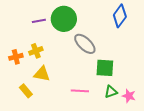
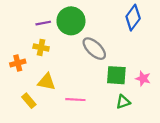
yellow cross: (36, 51) -> (41, 47), moved, turned 32
pink line: (80, 91) -> (75, 100), moved
pink star: (129, 96) -> (143, 79), moved

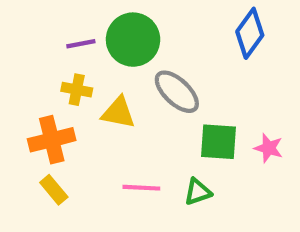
orange cross: (18, 63) -> (52, 140), moved, size x1.5
yellow triangle: (47, 82) -> (118, 113), moved
green triangle: (123, 102) -> (198, 192), moved

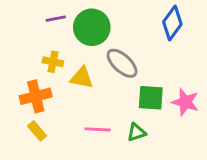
purple line: (81, 44) -> (56, 19), moved
pink star: (269, 148) -> (185, 102), size x1.4

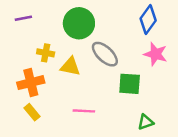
purple line: (56, 19) -> (23, 18), moved
pink star: (185, 102) -> (156, 54), moved
green triangle: (136, 132) -> (146, 122), moved

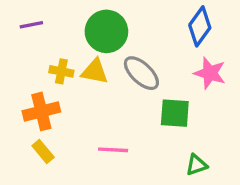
yellow triangle: (70, 66) -> (95, 71), moved

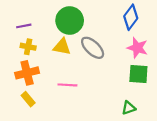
purple line: (31, 25) -> (24, 26), moved
yellow cross: (61, 71) -> (28, 47), moved
green square: (175, 113) -> (138, 74), moved
pink line: (113, 150) -> (67, 85), moved

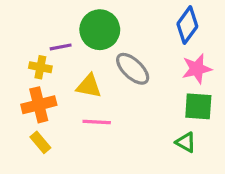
purple line: (24, 26) -> (61, 47), moved
yellow triangle: (62, 47) -> (89, 86), moved
pink star: (137, 48) -> (197, 69), turned -30
green triangle: (129, 108) -> (186, 142), moved, turned 48

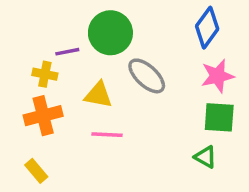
yellow rectangle: (40, 142) -> (36, 171), moved

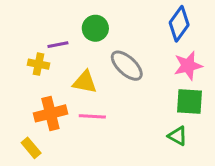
green circle: (110, 33) -> (95, 28), size x0.7
orange cross: (43, 116) -> (50, 113), moved

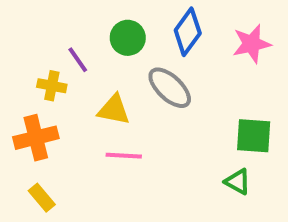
blue diamond: (179, 24) -> (188, 32), moved
purple line: (58, 45) -> (78, 60), turned 66
pink star: (188, 66) -> (252, 44), moved
orange cross: (50, 113) -> (36, 138), moved

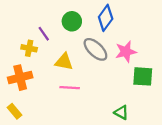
pink star: (252, 44) -> (126, 52), moved
green triangle: (238, 182) -> (121, 112), moved
yellow rectangle: (42, 198) -> (14, 111), moved

